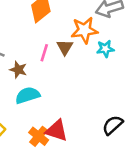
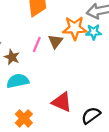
cyan star: (105, 49) -> (94, 32), moved
red triangle: (57, 131) -> (62, 102), moved

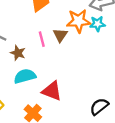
pink line: (37, 45) -> (42, 39), turned -35
red triangle: (62, 102) -> (52, 91), moved

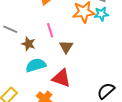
brown triangle: (60, 35) -> (66, 47), moved

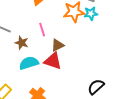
brown triangle: (66, 47) -> (58, 45), turned 32
red triangle: (61, 78) -> (53, 61), moved

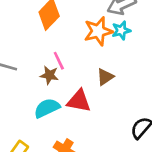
brown star: (22, 43) -> (49, 75), moved
brown triangle: (58, 45) -> (105, 77), moved

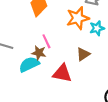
cyan star: (121, 30) -> (97, 28), moved
cyan semicircle: (47, 108) -> (29, 64), moved

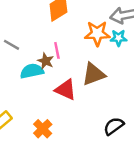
cyan star: (97, 28) -> (119, 38), moved
brown triangle: (83, 54) -> (94, 74), size x1.5

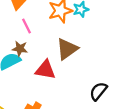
pink line: (57, 50) -> (26, 26), moved

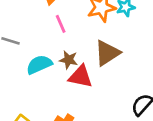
brown star: (20, 49) -> (69, 60), moved

